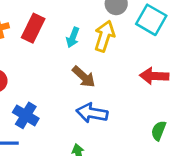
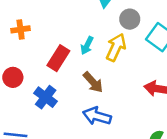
red rectangle: (33, 28) -> (58, 58), moved
blue cross: (26, 115) -> (46, 97), moved

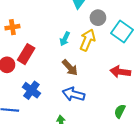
red rectangle: (58, 58) -> (26, 54), moved
blue cross: (46, 97) -> (31, 90), moved

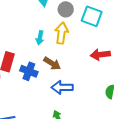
blue cross: (31, 90) -> (29, 71), moved

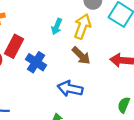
brown arrow: (52, 63) -> (81, 56), moved

